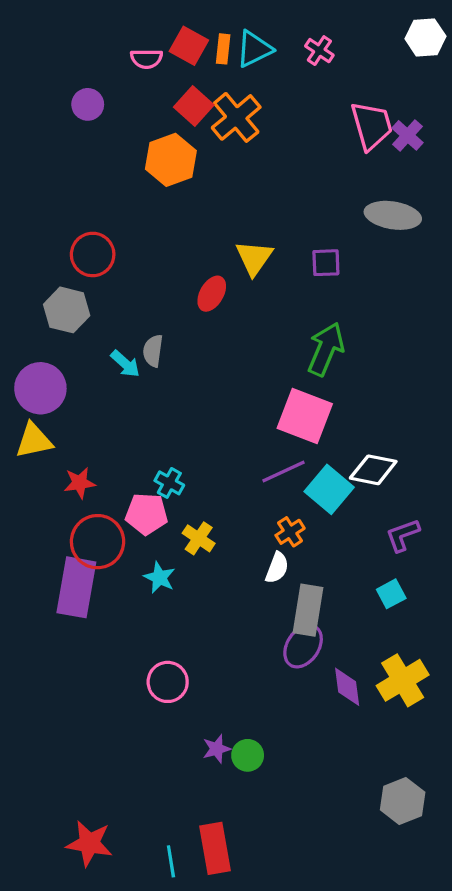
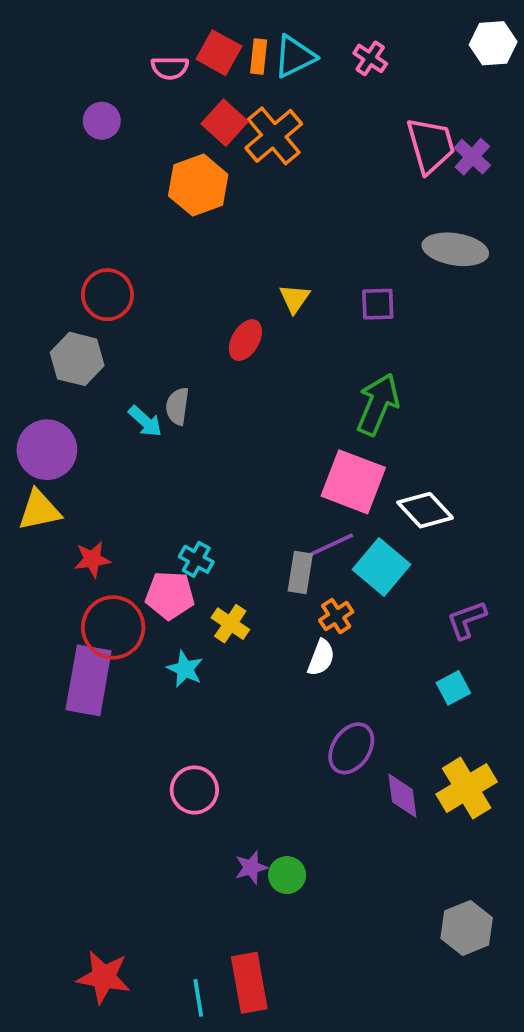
yellow triangle: (254, 258) -> (295, 298), size x0.7
white diamond: (373, 470) -> (425, 510), moved, turned 36
gray rectangle: (308, 610) -> (300, 573), moved, size x0.7

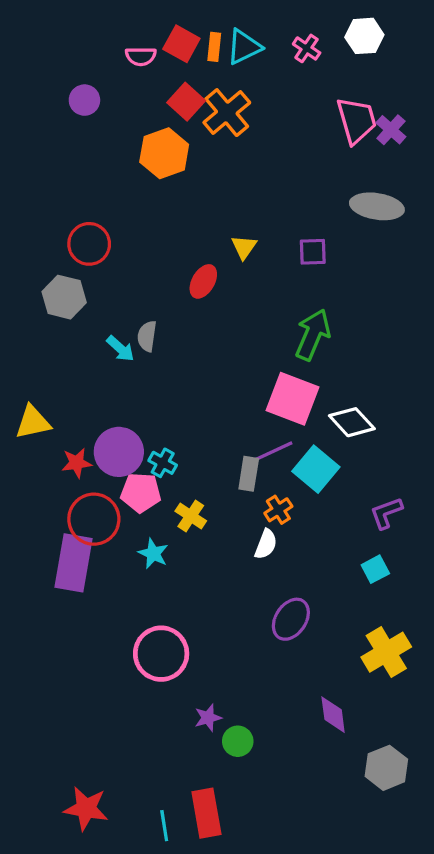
white hexagon: (493, 43) -> (364, 36), moved
purple circle: (47, 450) -> (119, 452), moved
pink circle: (194, 790) -> (161, 654), size x1.4
purple diamond: (402, 796) -> (333, 715), moved
green circle: (287, 875) -> (238, 741), moved

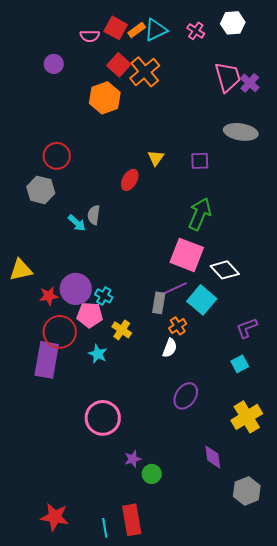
orange rectangle: (214, 47) -> (137, 30), turned 48

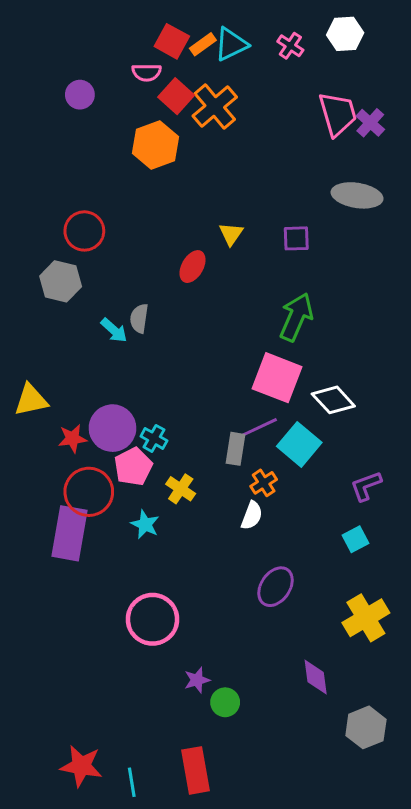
pink semicircle: (90, 36) -> (147, 72), moved
pink pentagon: (90, 315) -> (133, 467), turned -30
cyan line: (105, 528) -> (132, 782), moved

